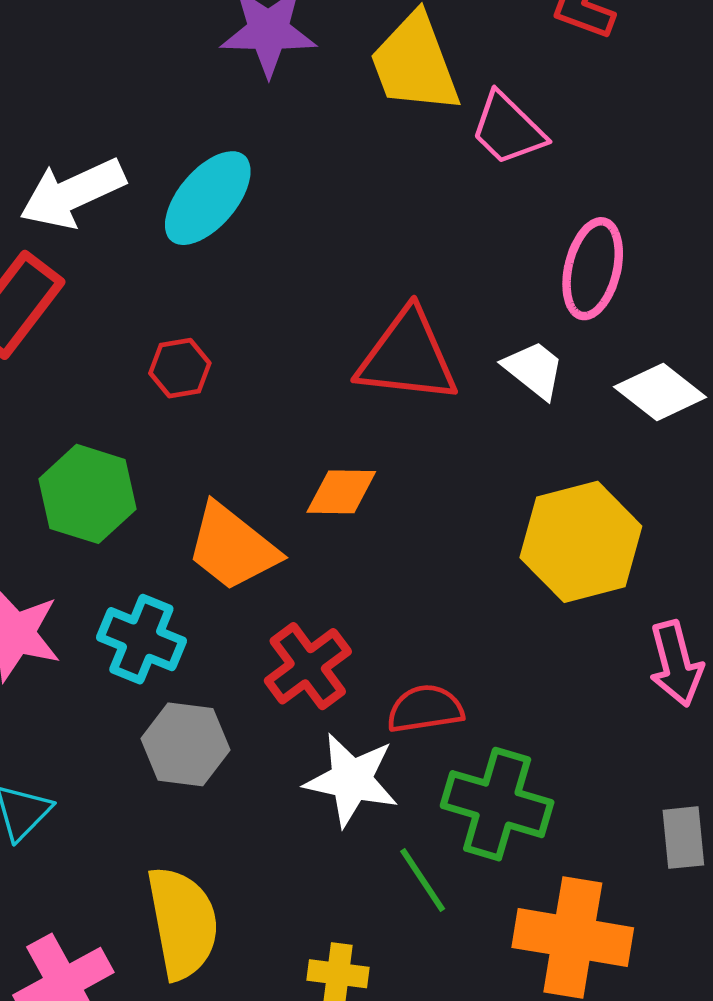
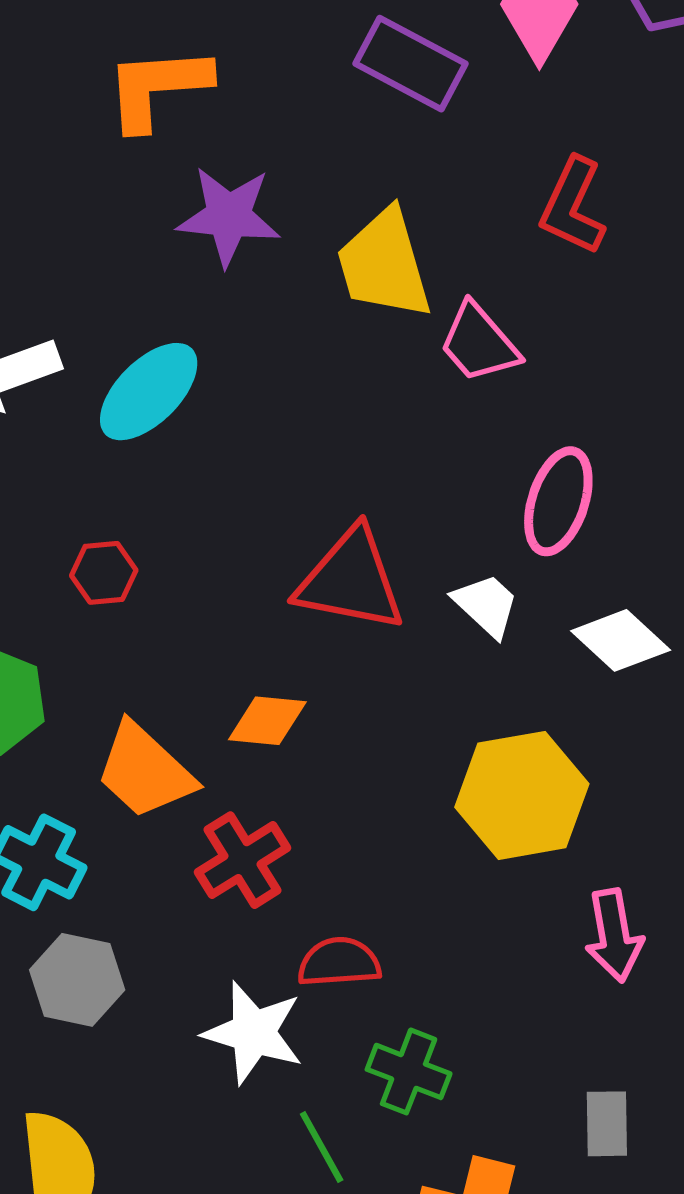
red cross: (308, 666) -> (243, 860), moved
green cross: (497, 804) -> (409, 1071), size x0.7

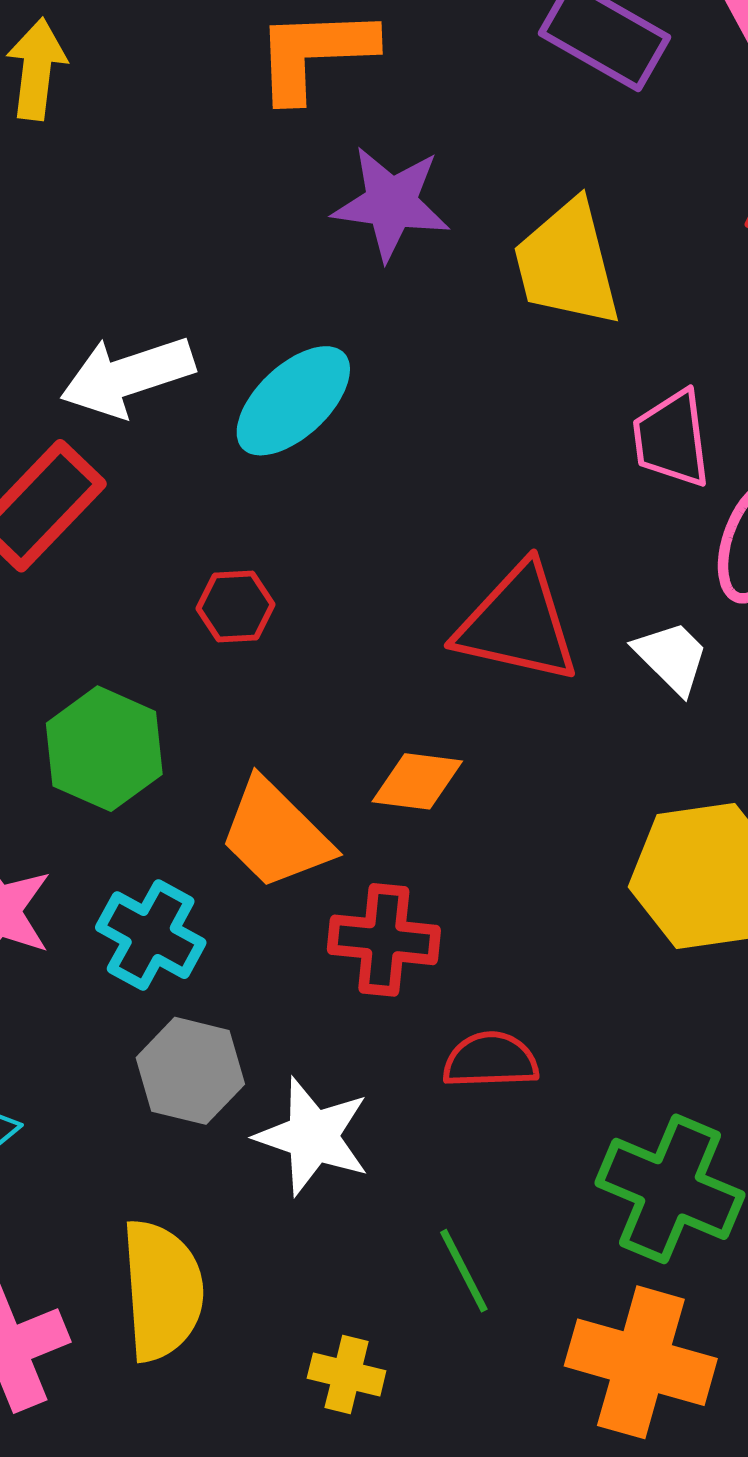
pink trapezoid: (479, 343) -> (672, 439), moved, turned 32
red cross: (243, 860) -> (384, 940), turned 36
white star: (253, 1033) -> (313, 1136), moved
green cross: (409, 1071) -> (670, 1189), moved, size x1.5

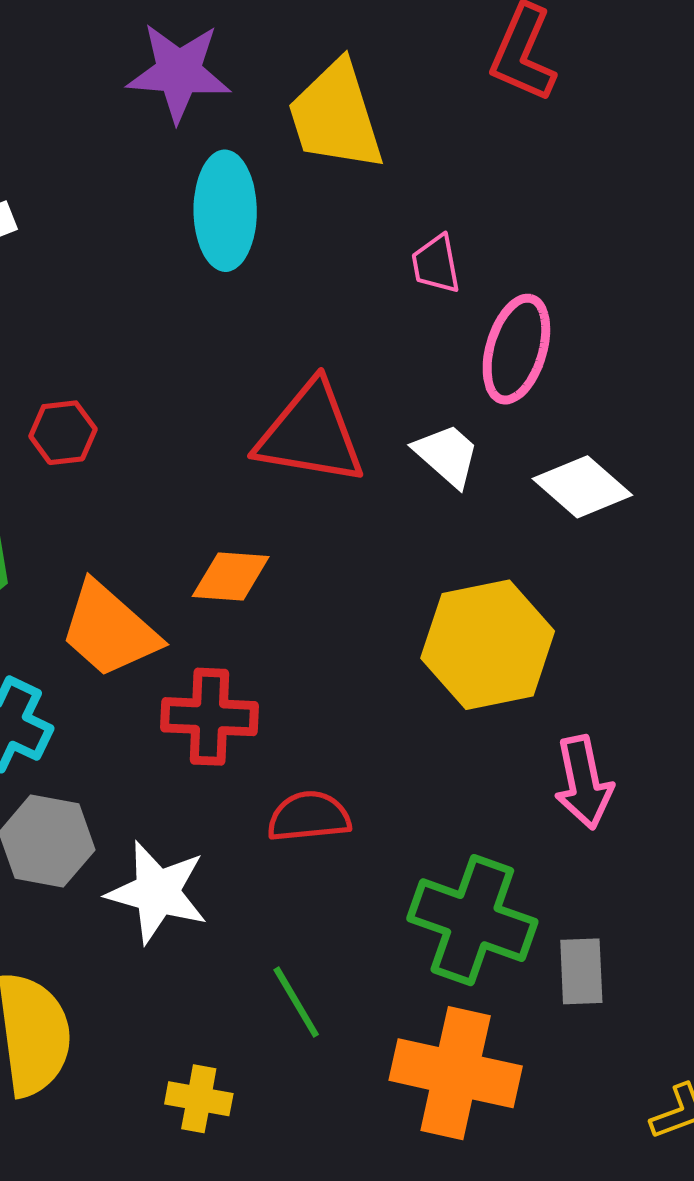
cyan ellipse: (293, 401) -> (225, 211), moved, turned -44
pink trapezoid: (672, 439) -> (436, 264), size x0.7

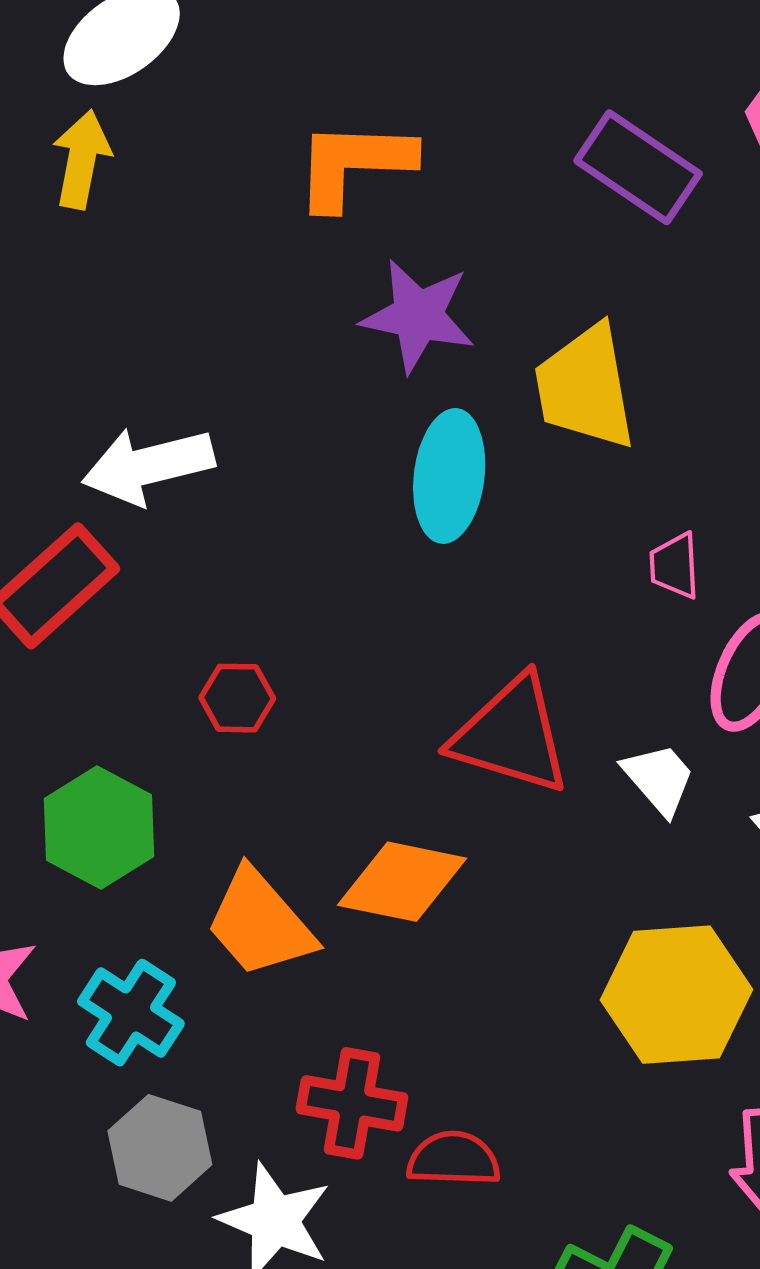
orange diamond: (231, 576) -> (402, 882), size x1.4
red cross: (209, 717) -> (352, 1103), moved

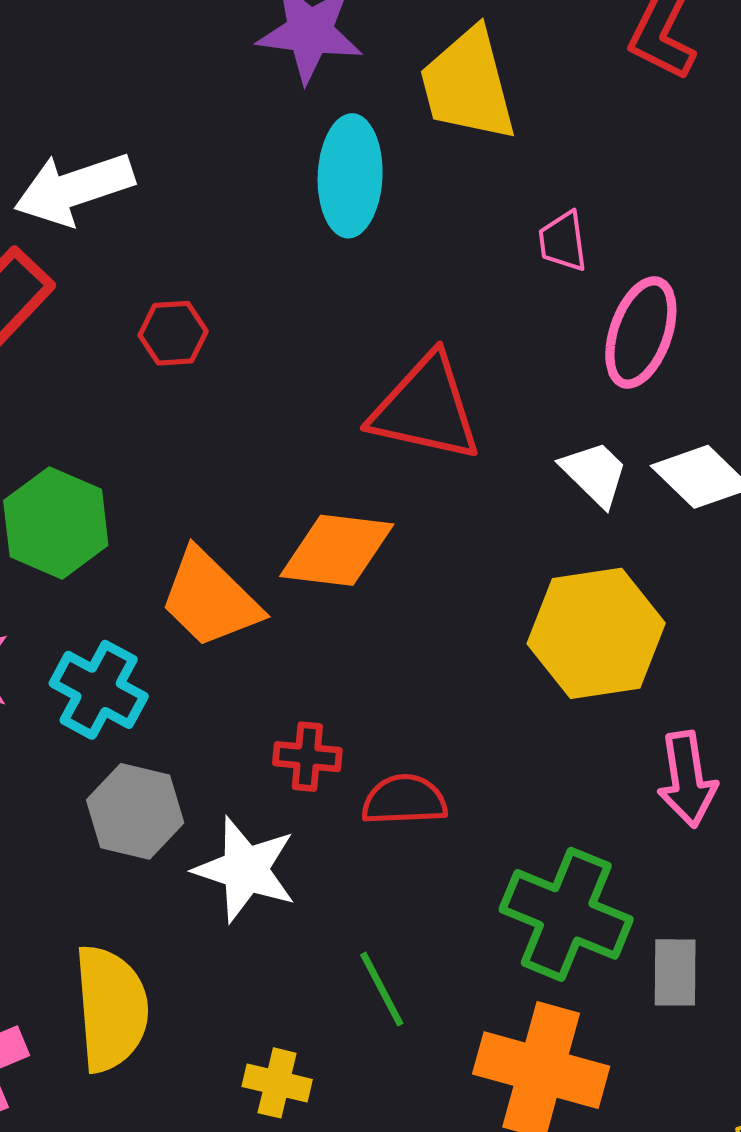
red hexagon: (237, 698) -> (173, 333), moved
white trapezoid: (659, 779) -> (595, 473), moved
red cross: (352, 1103) -> (307, 757), size x0.7

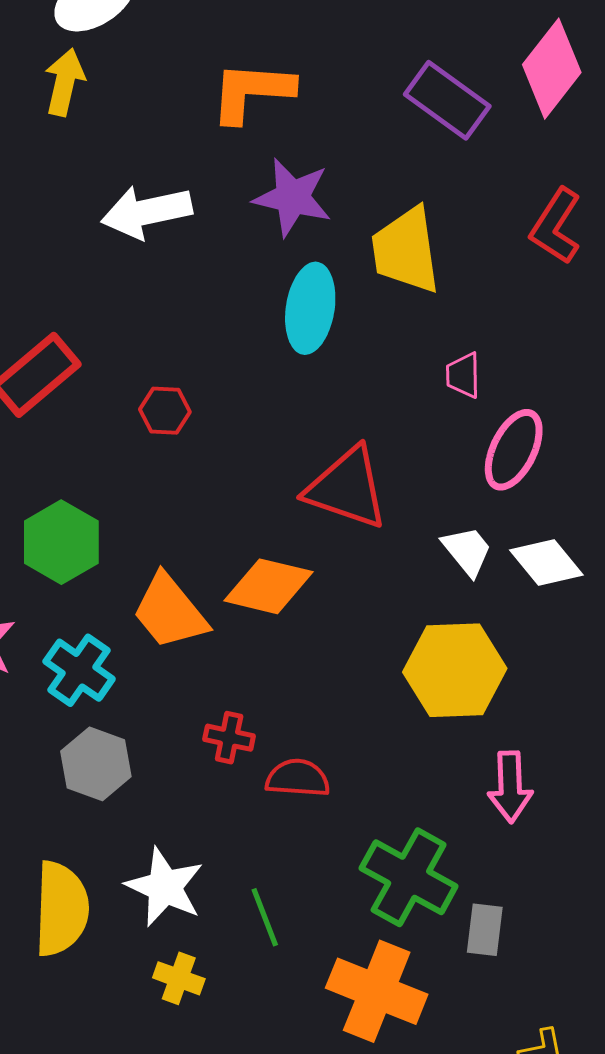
white arrow: (74, 189) -> (147, 212), moved
white star: (245, 869) -> (165, 887), moved

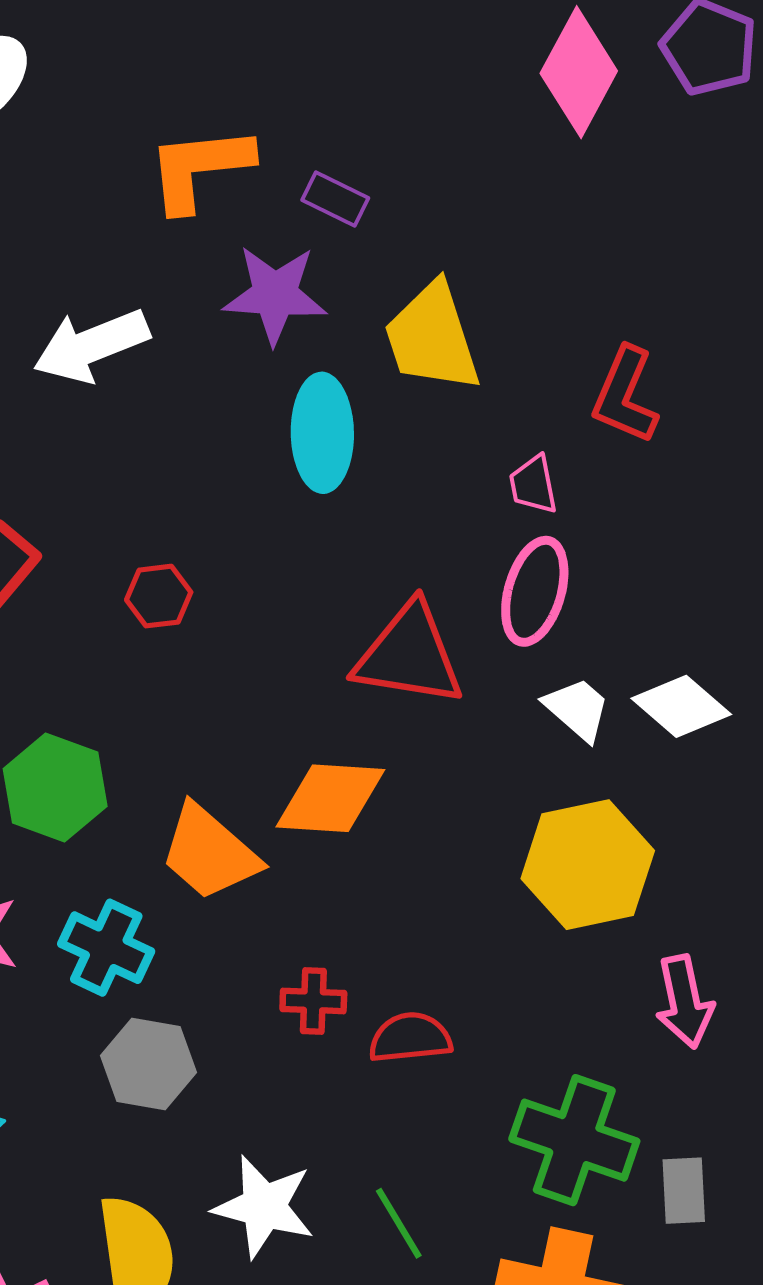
purple rectangle: (447, 100) -> (335, 199), moved, size x0.6
red L-shape: (556, 226) -> (625, 395), moved
pink ellipse: (514, 450) -> (535, 591), moved

